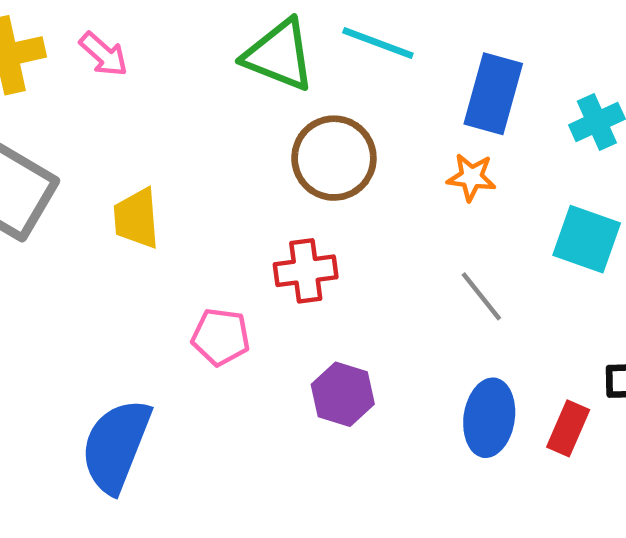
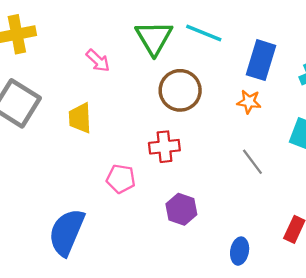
pink arrow: (104, 54) -> (98, 61), moved
green triangle: (279, 55) -> (154, 38), turned 36
blue ellipse: (489, 418) -> (240, 251), moved, size x0.7

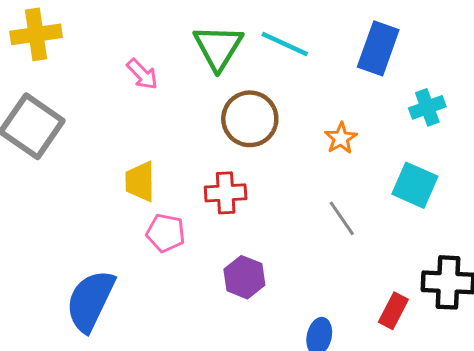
blue rectangle: (261, 60) -> (378, 48), moved
orange star: (249, 102) -> (341, 138), turned 30
yellow trapezoid: (80, 118) -> (140, 181), moved

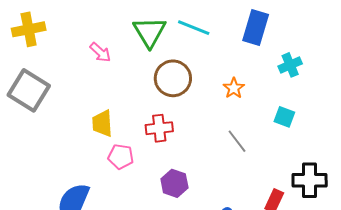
cyan square: (415, 185) -> (284, 117), size x0.7

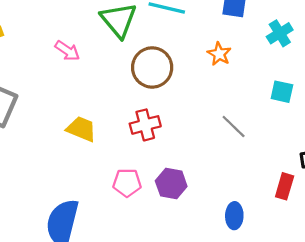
orange star: (234, 88) -> (219, 54), moved
yellow trapezoid: (102, 123) -> (81, 129), turned 124
pink pentagon: (121, 157) -> (127, 183), moved

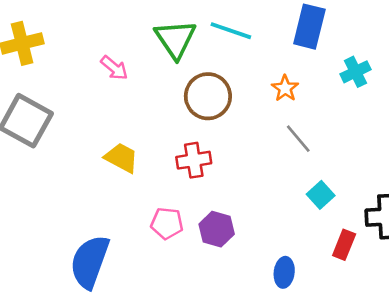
cyan square: (282, 92) -> (321, 195), moved, turned 30
gray line: (234, 127) -> (298, 139), moved

